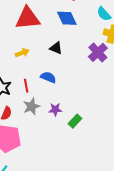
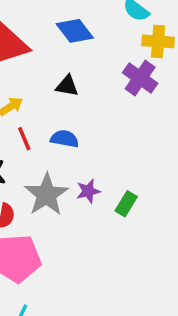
red line: (26, 86) -> (24, 139), moved
gray star: (31, 106) -> (46, 195), size x1.4

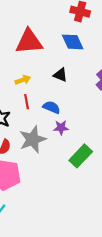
purple star: (88, 191) -> (61, 128), moved
green rectangle: (126, 204) -> (81, 156), size x1.5

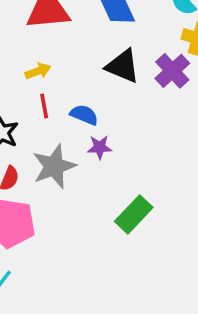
black triangle: (60, 75) -> (123, 66), moved, size x1.5
green rectangle: (81, 156) -> (134, 214), moved

